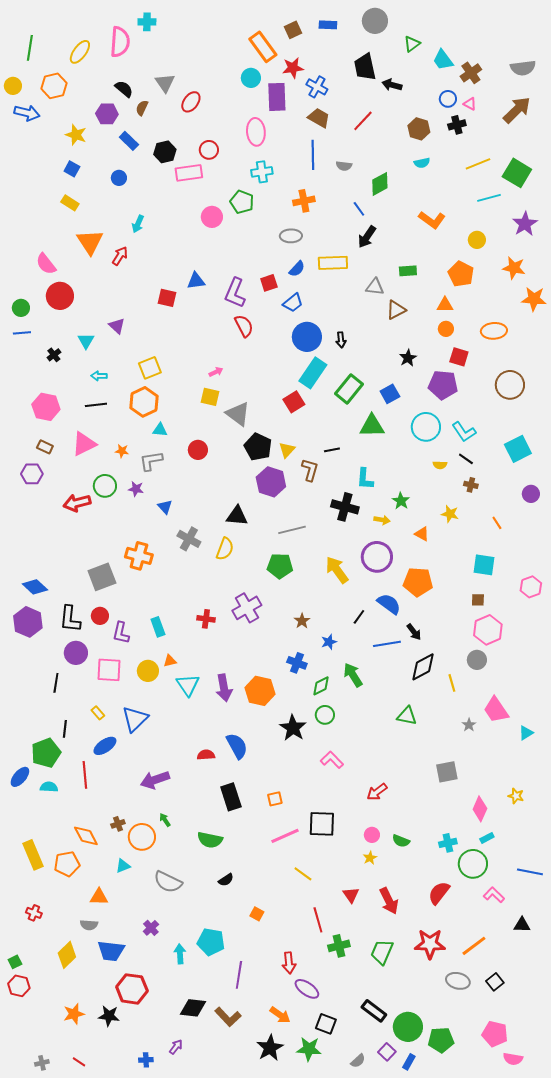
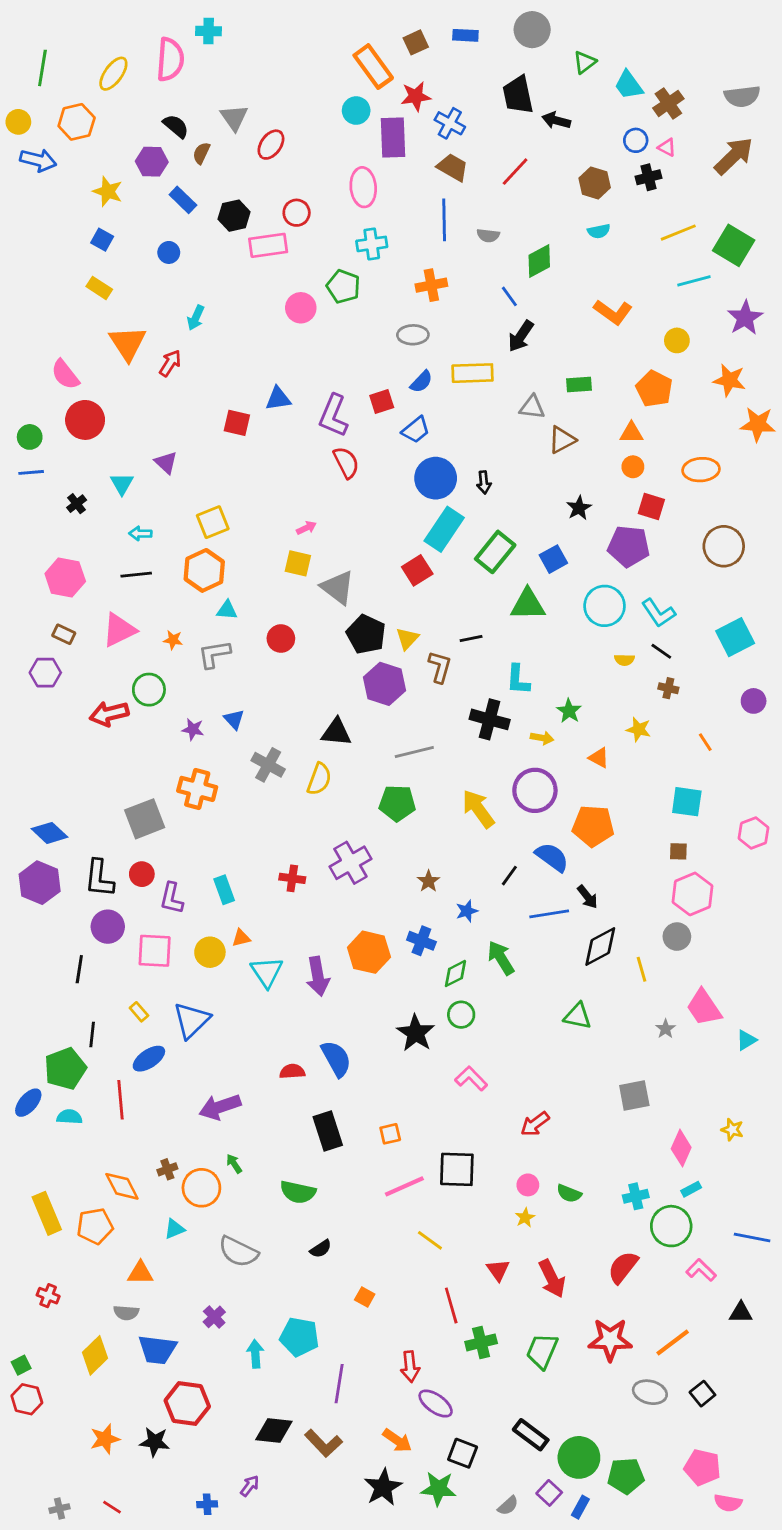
purple star: (136, 489) -> (193, 729), moved
orange hexagon: (260, 691) -> (369, 952), moved

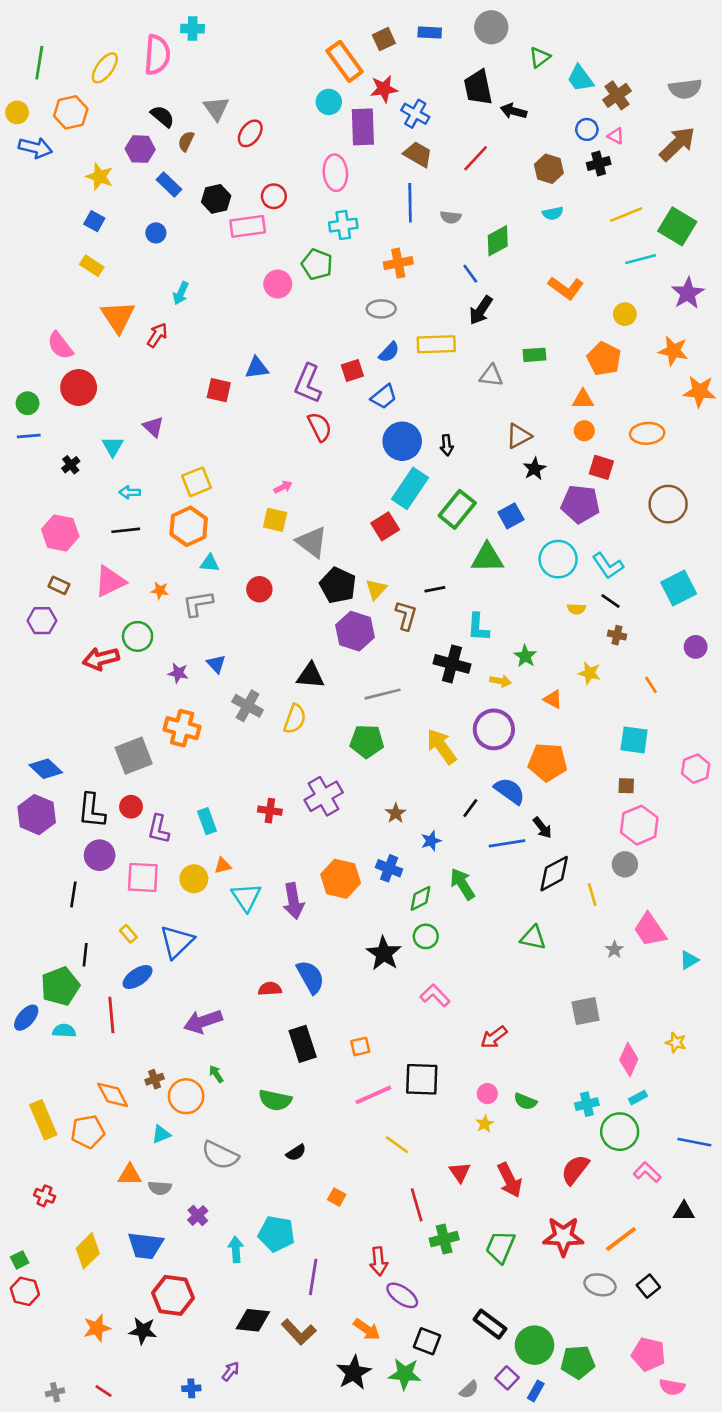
brown triangle: (562, 440) -> (519, 436), moved
gray semicircle: (126, 1313) -> (160, 1188), moved

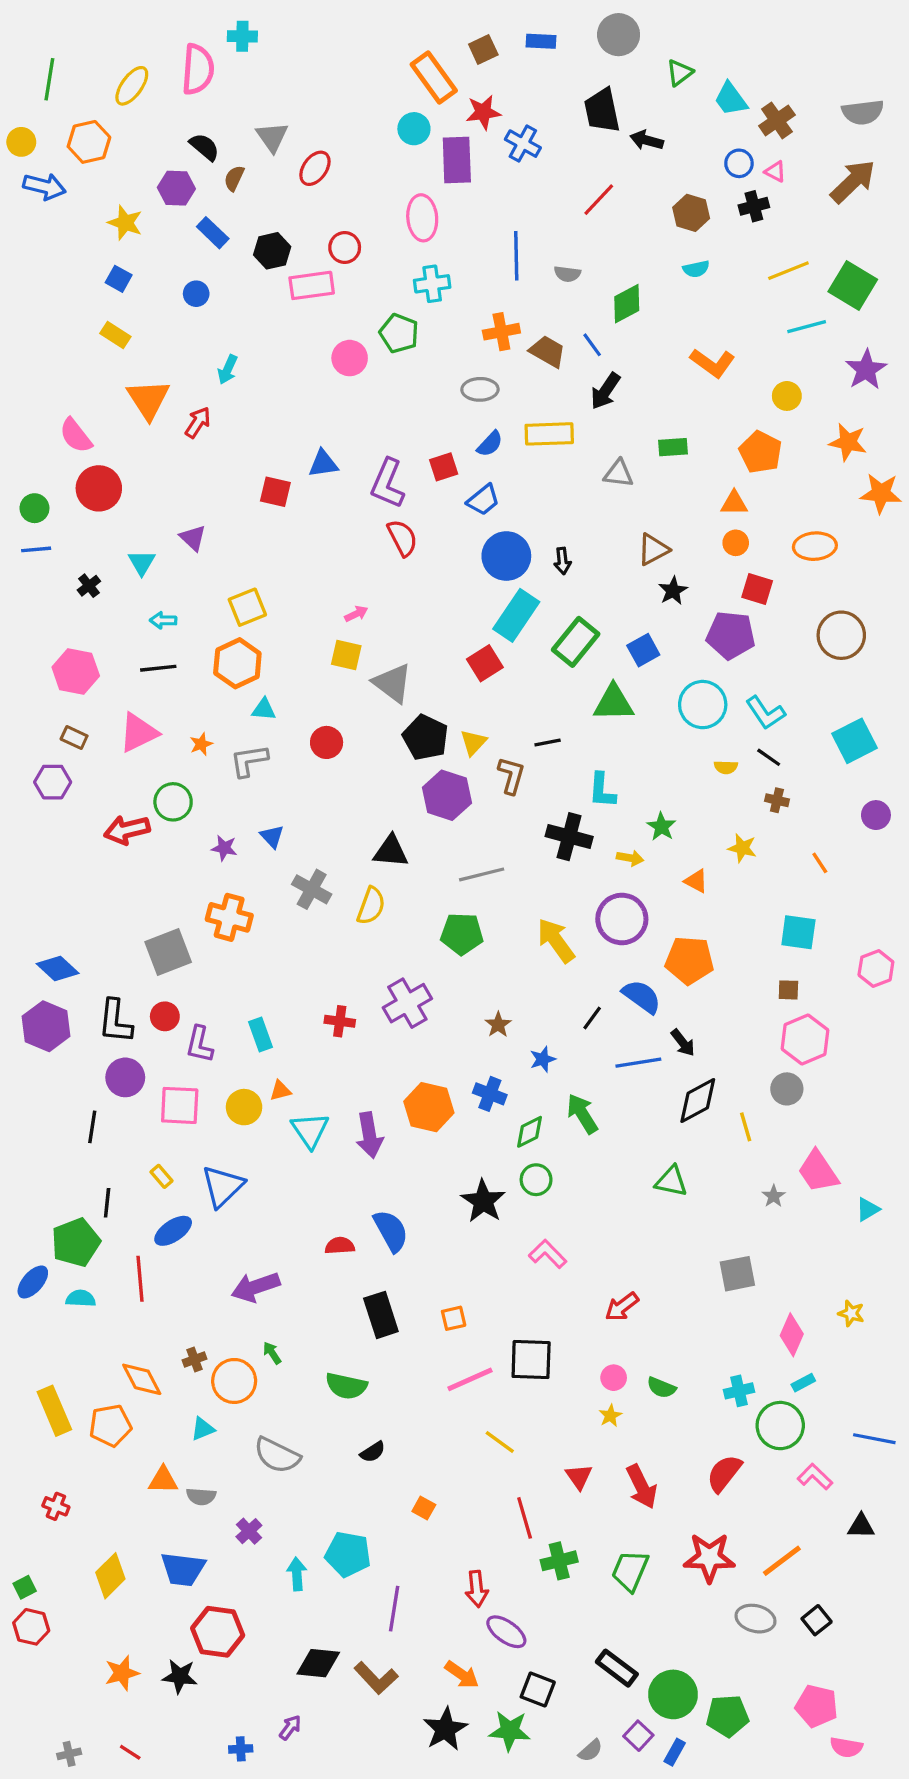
brown trapezoid: (418, 154) -> (548, 351), moved
orange star: (160, 591) -> (201, 744), turned -30

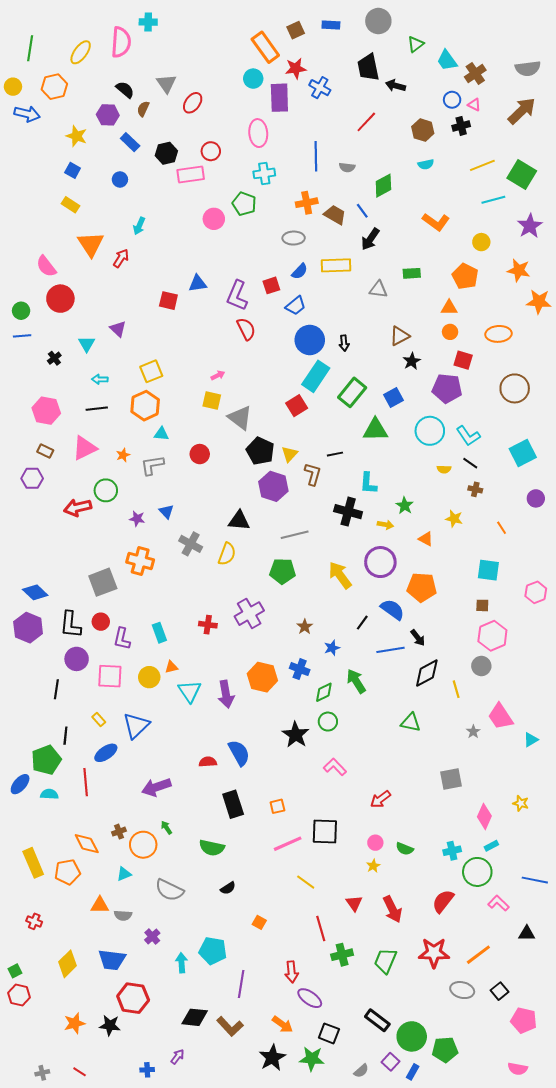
pink pentagon: (817, 1706) -> (524, 1020), moved

